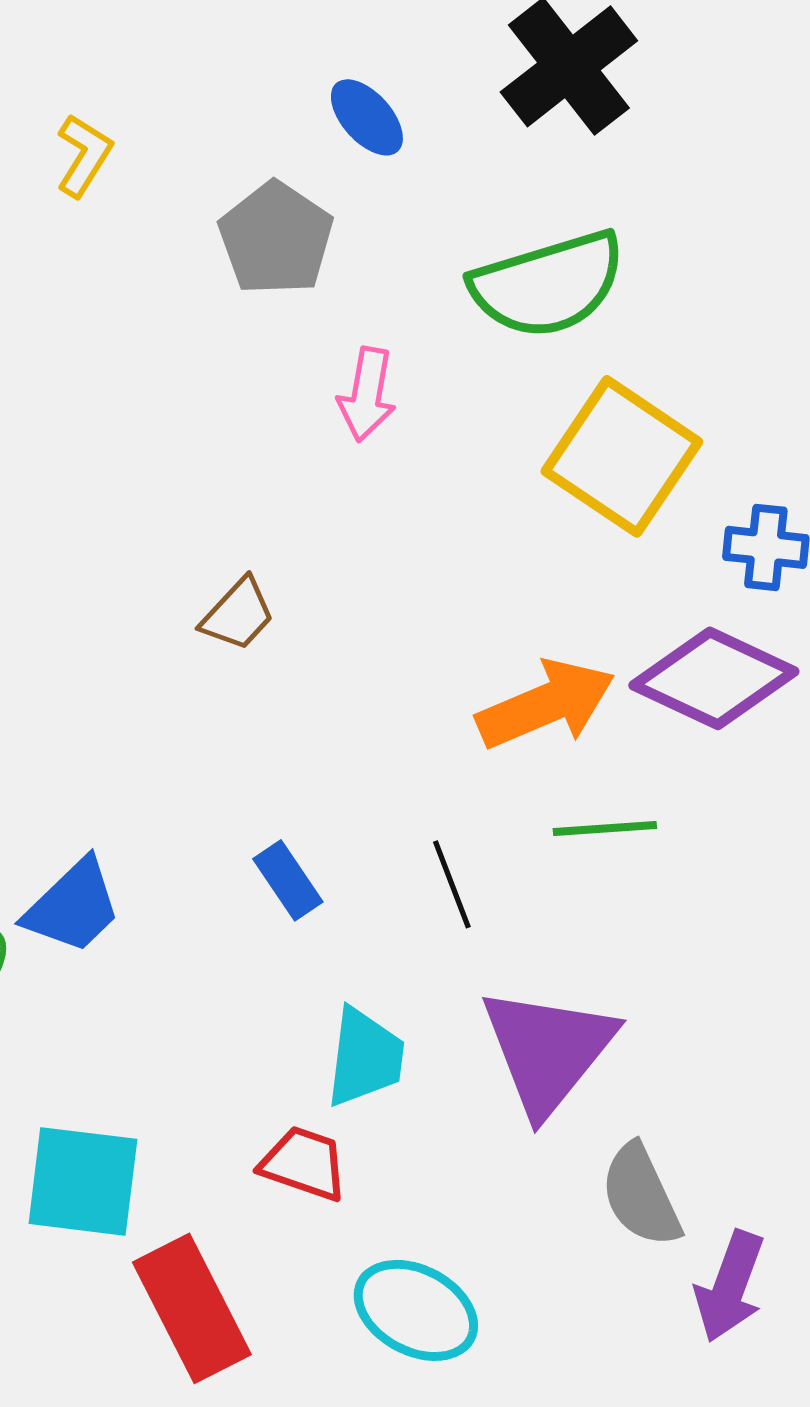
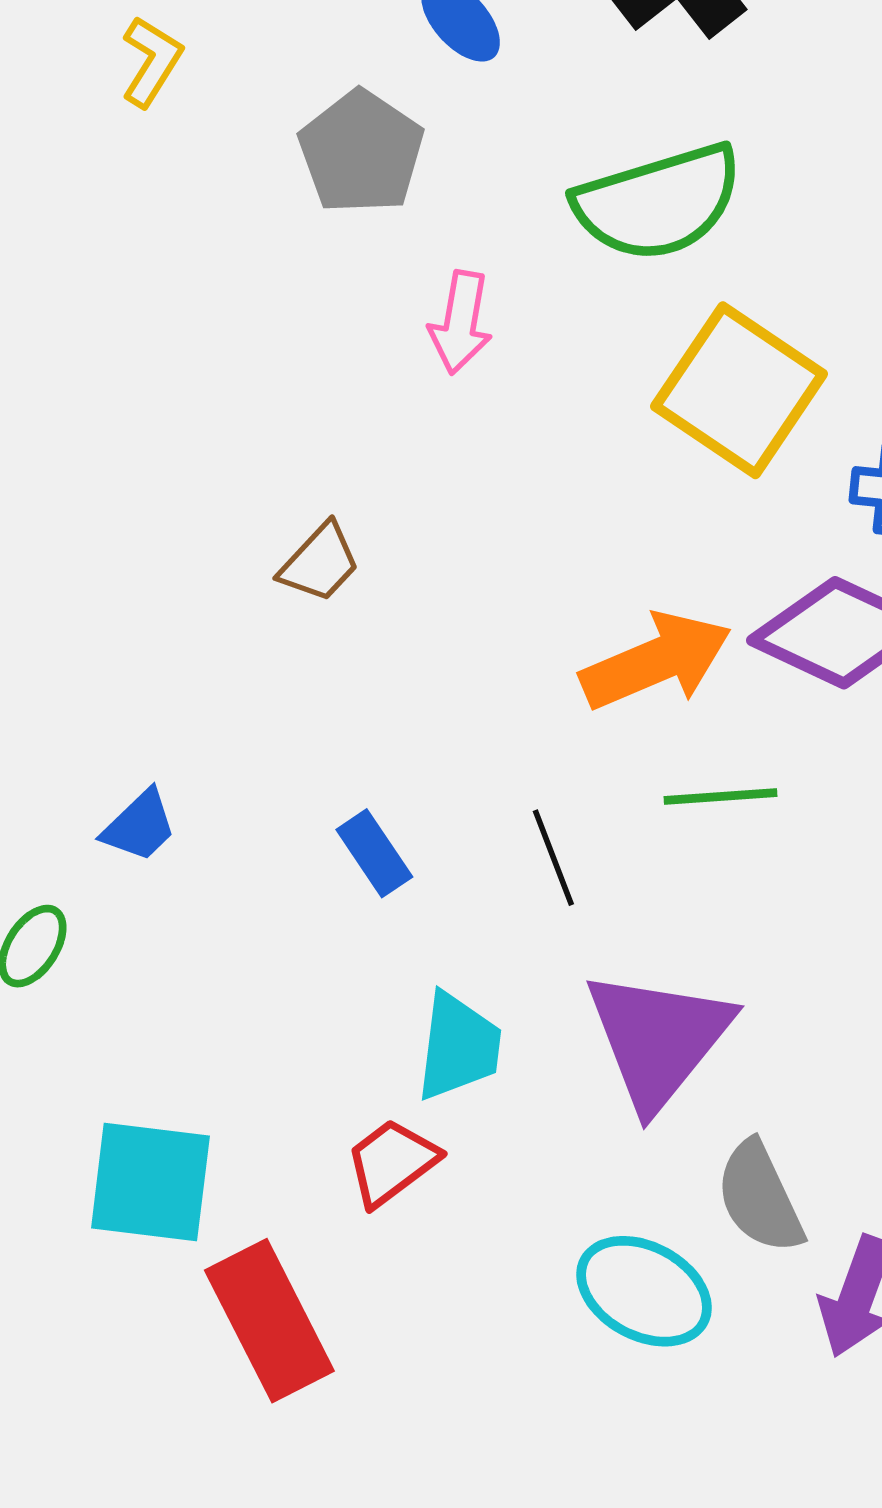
blue trapezoid: (73, 906) -> (139, 826), moved, size x0.7
red trapezoid: (304, 1163) -> (392, 1162), turned -56
cyan ellipse: (416, 1310) -> (644, 1291), moved

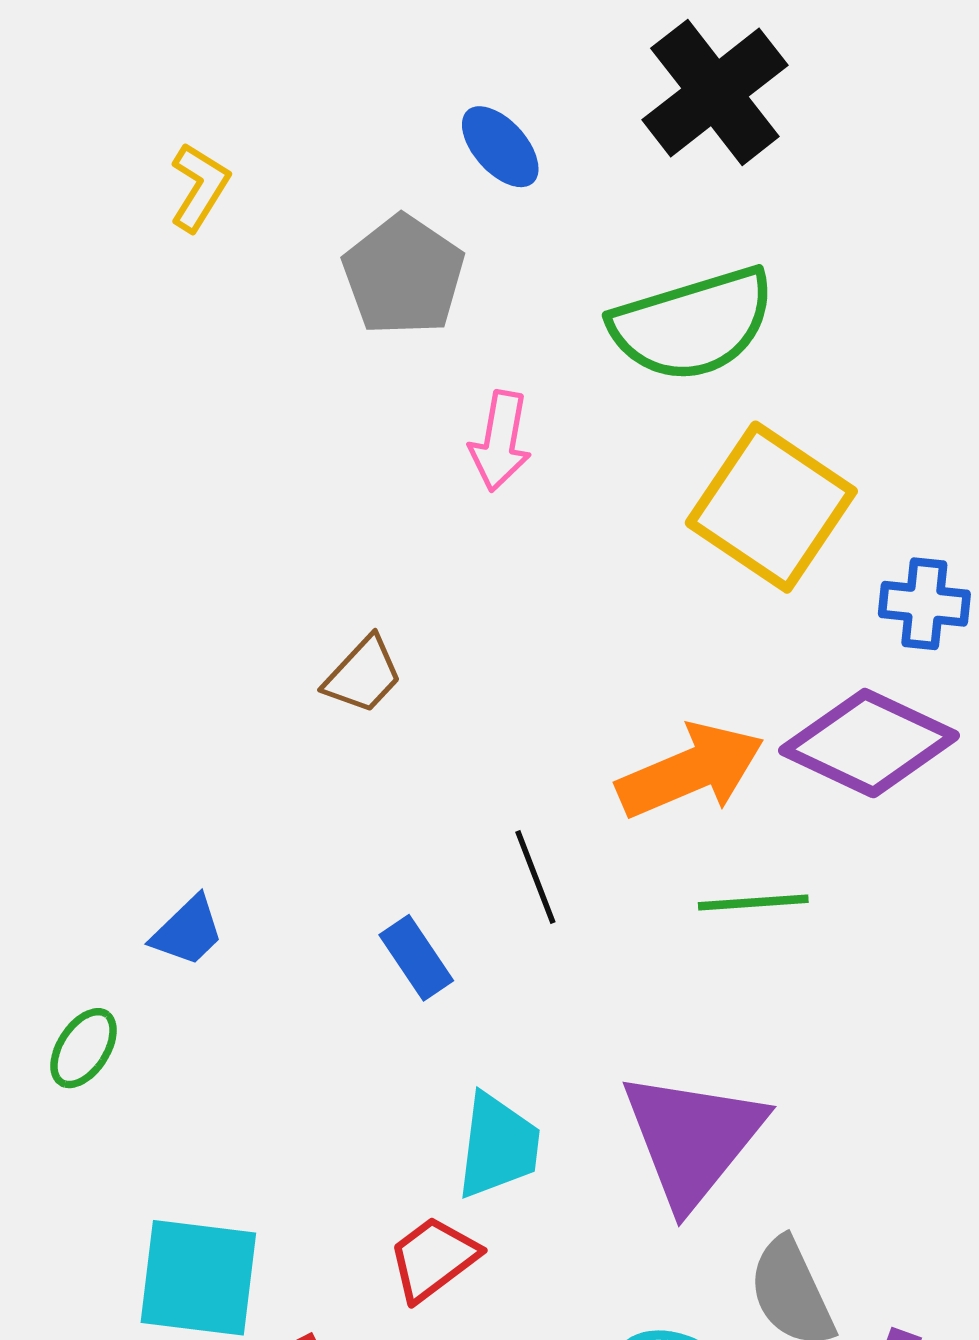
black line: (553, 858) -> (535, 877), moved

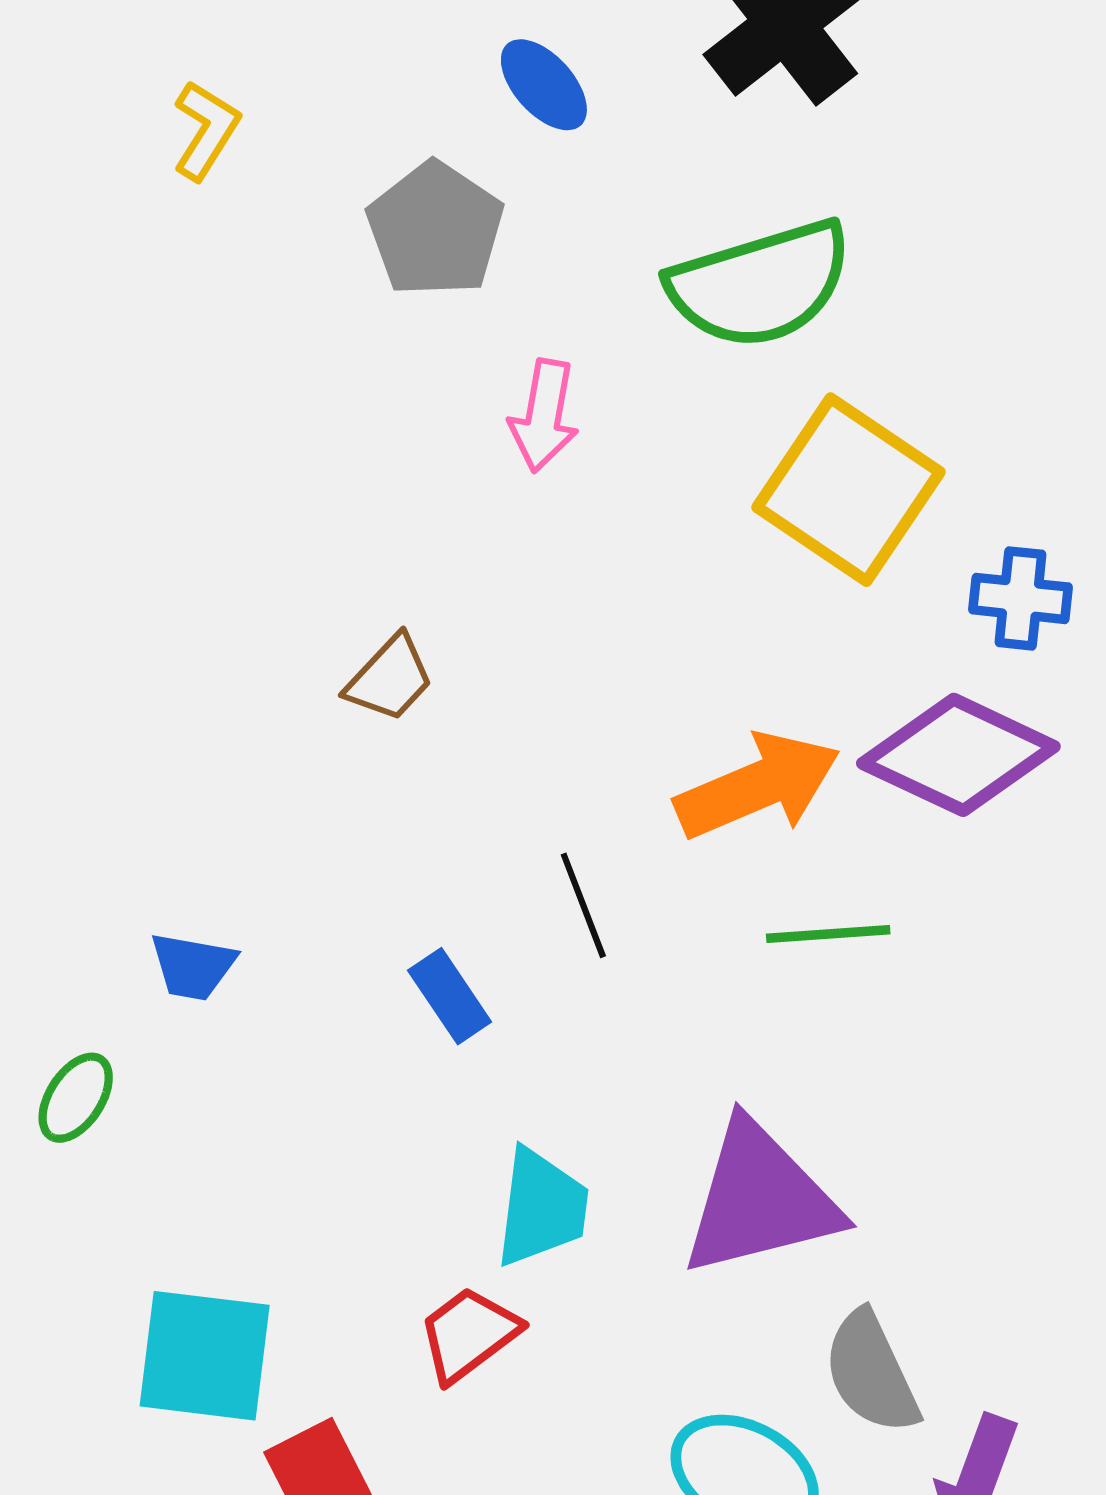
blue trapezoid: (188, 931) -> (193, 966), turned 54
purple triangle: (693, 1138) -> (760, 1199), turned 37

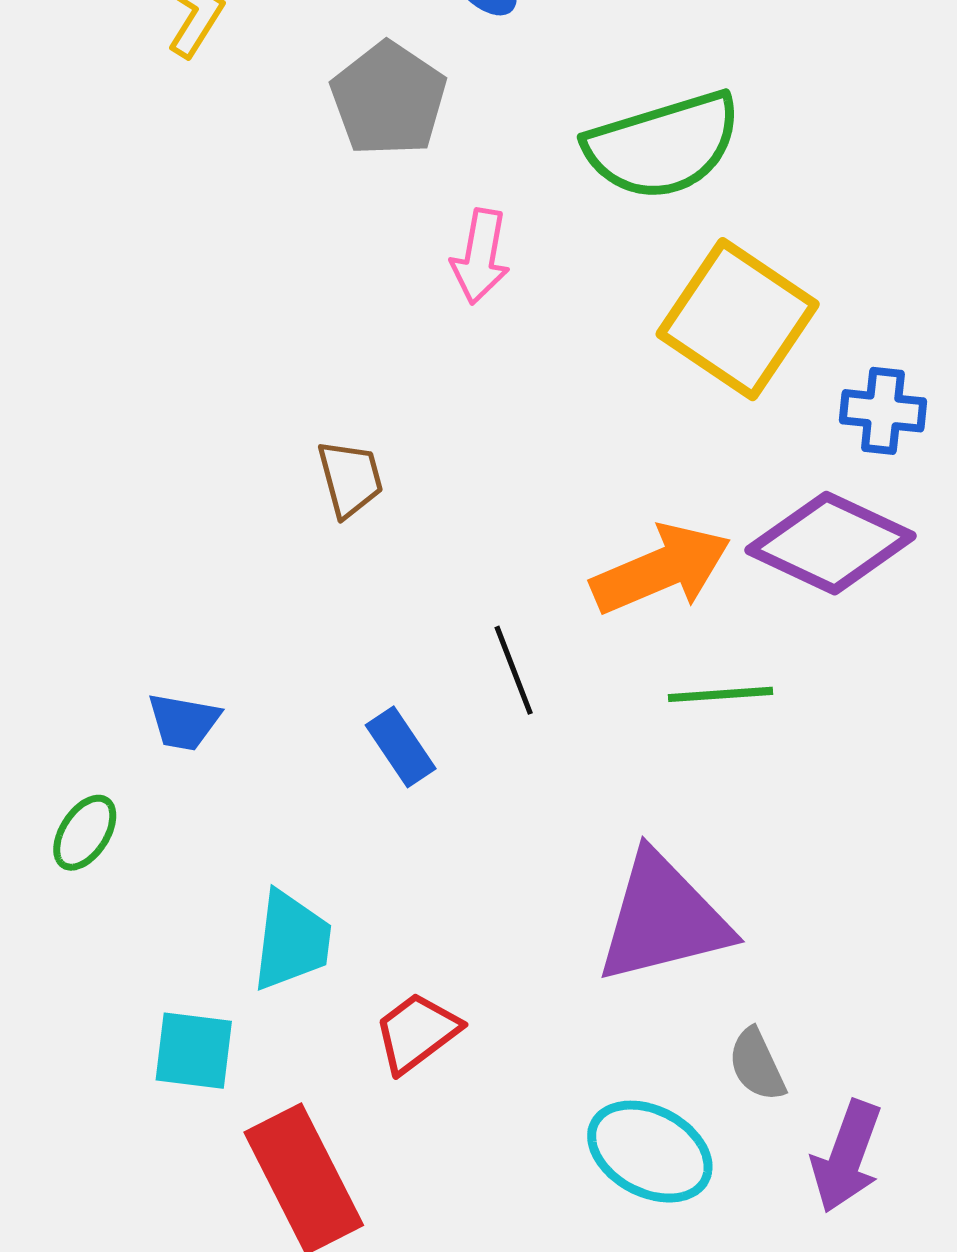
brown trapezoid: (390, 678) -> (350, 478), turned -58
cyan trapezoid: (542, 1208) -> (292, 941), moved
cyan square: (205, 1356) -> (194, 1051), size x0.7
gray semicircle: (871, 1372) -> (757, 1065), size x0.7

